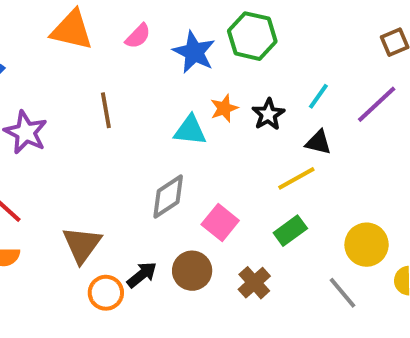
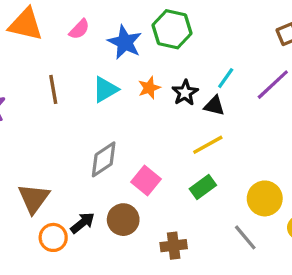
cyan triangle: (190, 130) -> (105, 89), moved, turned -36
black triangle: (318, 142) -> (214, 106), moved
brown cross: (254, 283) -> (174, 246), moved, turned 35

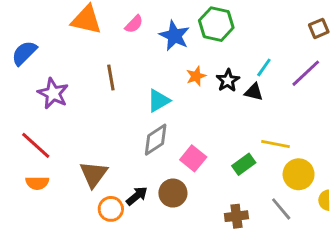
cyan triangle: (105, 89) -> (158, 101), moved
yellow line: (208, 145) -> (275, 144), moved, turned 40
brown cross: (174, 246) -> (236, 216), moved

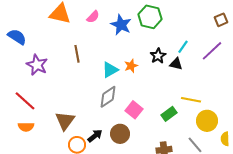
blue semicircle: (24, 53) -> (17, 37), turned 78
orange star: (196, 76) -> (131, 66), moved

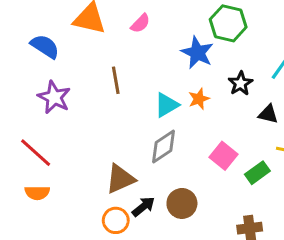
blue star: (121, 25) -> (197, 53), moved
blue semicircle: (17, 37) -> (45, 46), moved
black triangle: (176, 64) -> (268, 114), moved
pink square: (134, 110) -> (224, 156), moved
brown triangle: (65, 121) -> (120, 179), moved, turned 30

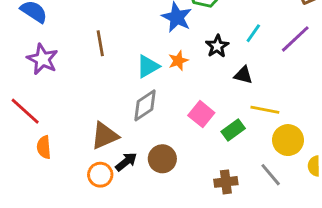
orange semicircle: (37, 193) -> (44, 147), moved, turned 85

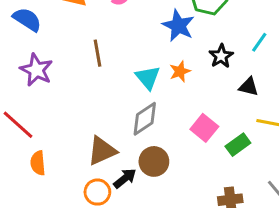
cyan triangle: (148, 66) -> (148, 77), turned -40
brown circle: (162, 159) -> (154, 161), moved

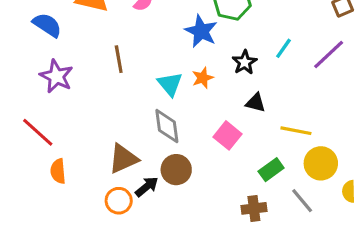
black triangle: (249, 87) -> (256, 103), moved
gray diamond: (145, 119) -> (167, 126), turned -64
green rectangle: (238, 145) -> (271, 170), moved

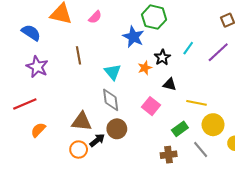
orange star: (203, 78) -> (145, 68), moved
red line: (38, 132) -> (25, 104), turned -65
brown triangle: (123, 159) -> (82, 122), turned 30
orange semicircle: (58, 171) -> (38, 130), turned 49

